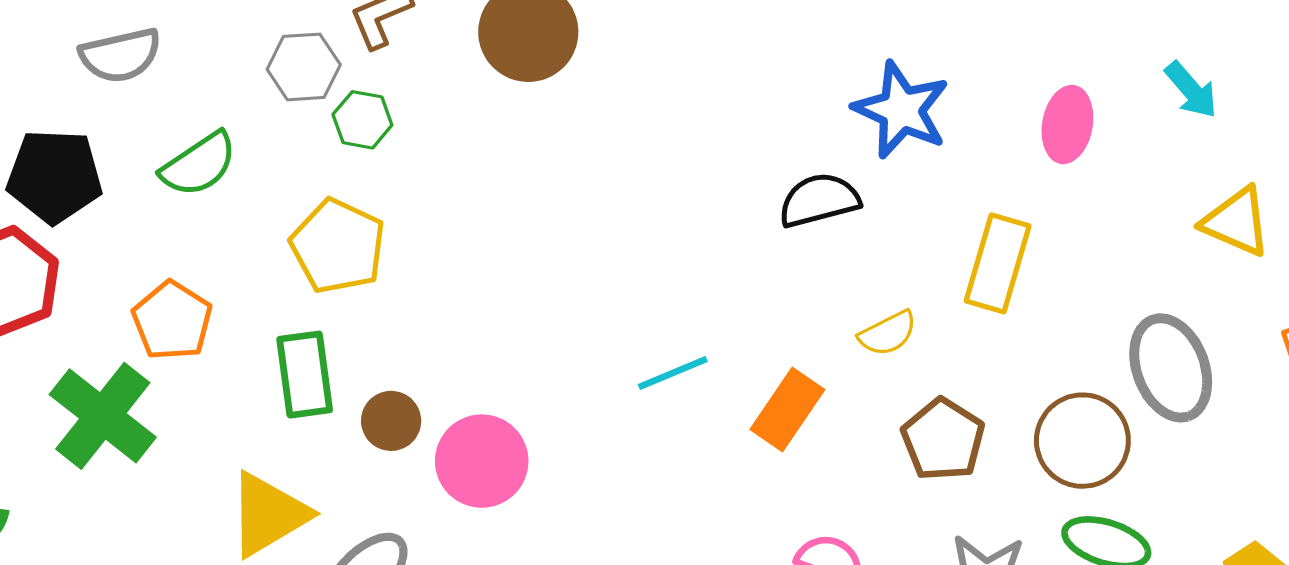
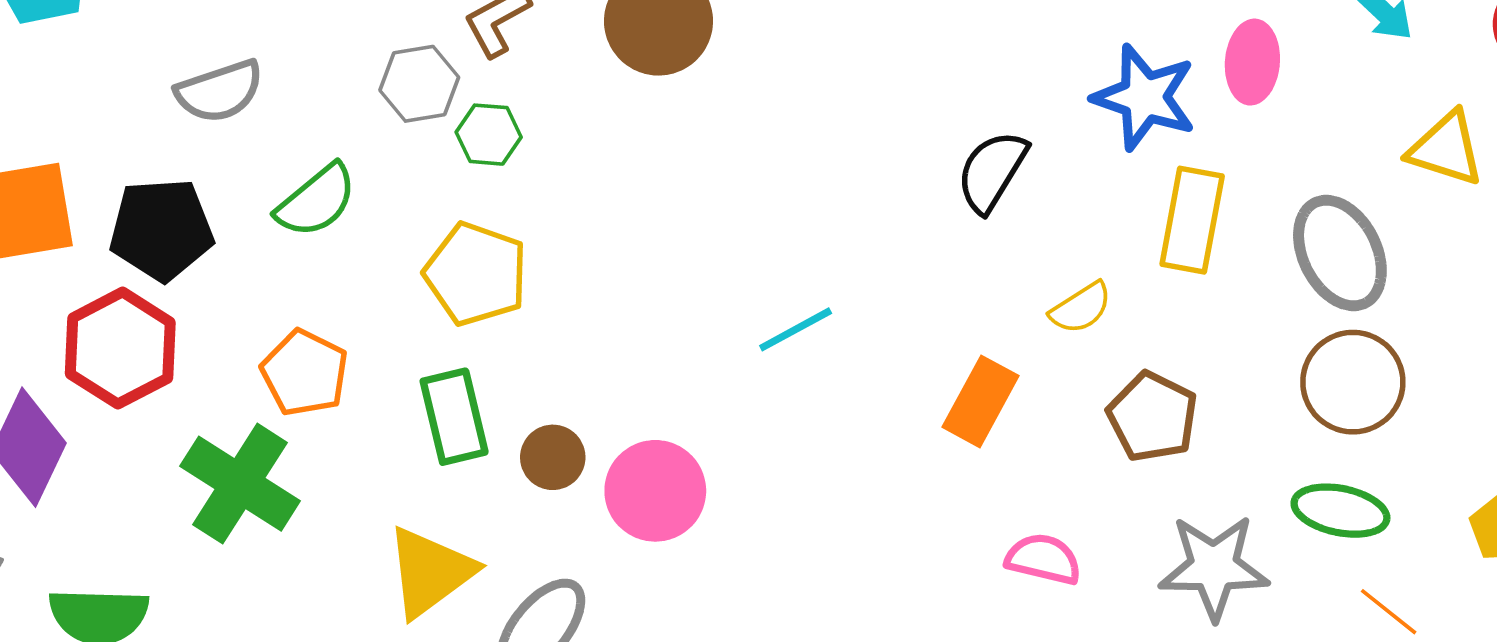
blue star: (901, 110) -> (1144, 97), moved
black semicircle: (819, 200) -> (992, 171), turned -38
gray ellipse: (1171, 368) -> (1340, 253), moved
cyan line: (673, 373) -> (796, 329), moved
brown circle: (1082, 441) -> (1353, 382), moved

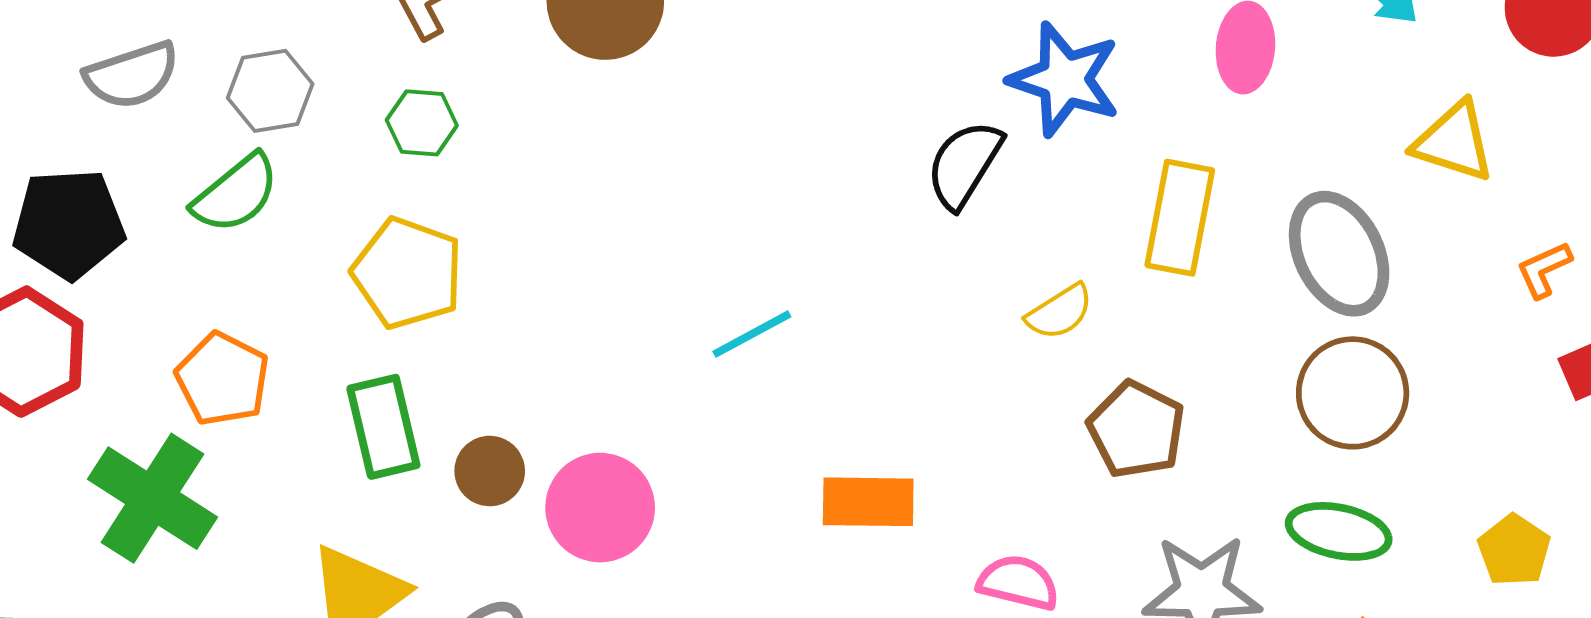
gray hexagon: (419, 84) -> (270, 91), moved
blue star: (1144, 97) -> (1065, 79), moved
orange rectangle: (981, 401) -> (868, 502), moved, turned 62

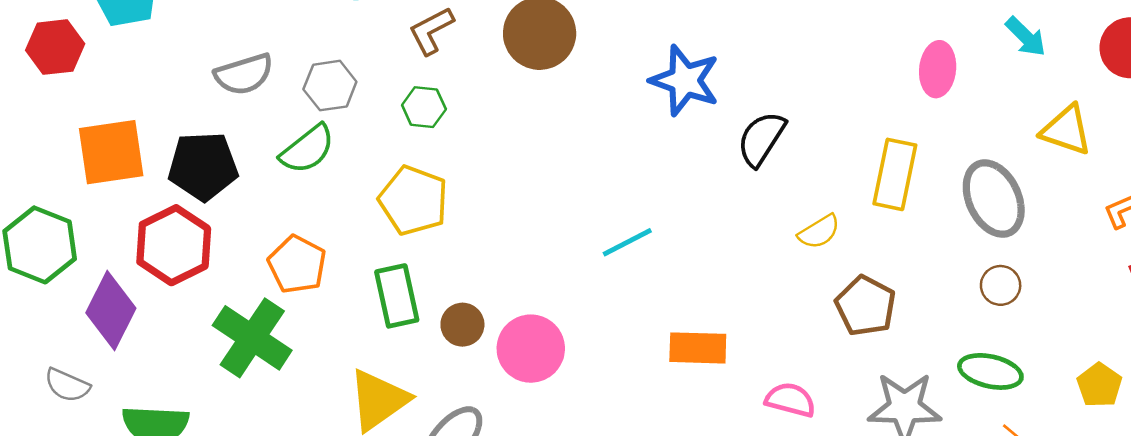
blue star: (1065, 79) -> (685, 80), moved
brown circle: (1353, 393) -> (1001, 285), size x0.6

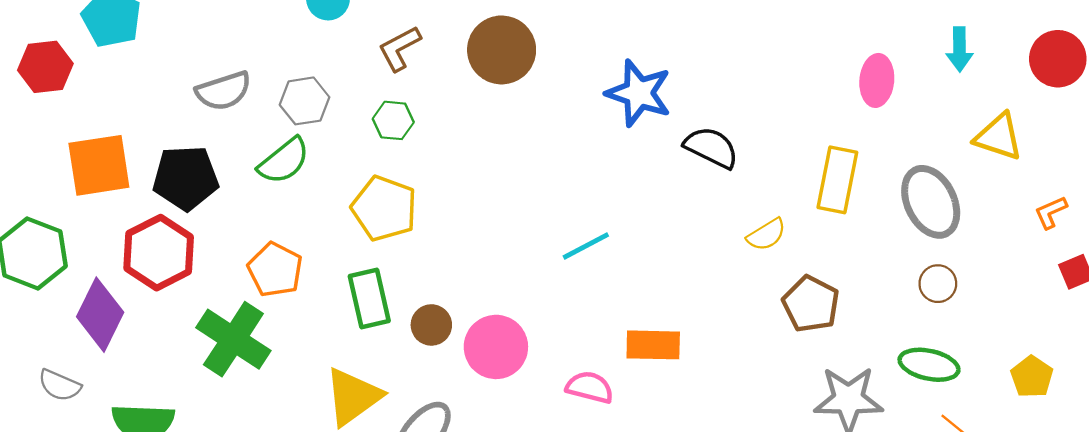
cyan arrow: (1026, 37) -> (959, 49), turned 45
black semicircle: (761, 139) -> (711, 148), turned 84
pink semicircle: (790, 400) -> (590, 387), moved

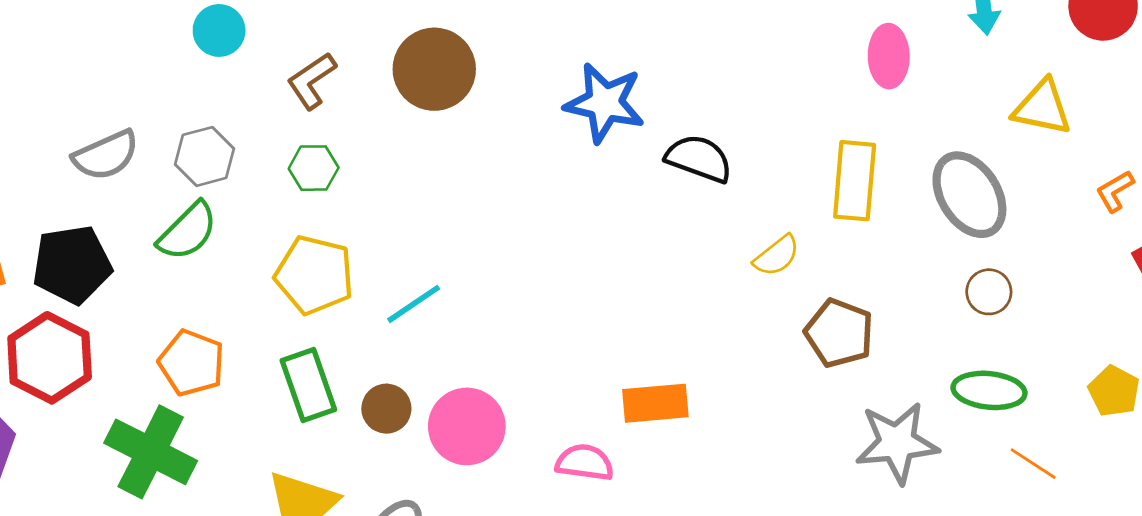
cyan line: (586, 246) -> (414, 304), moved

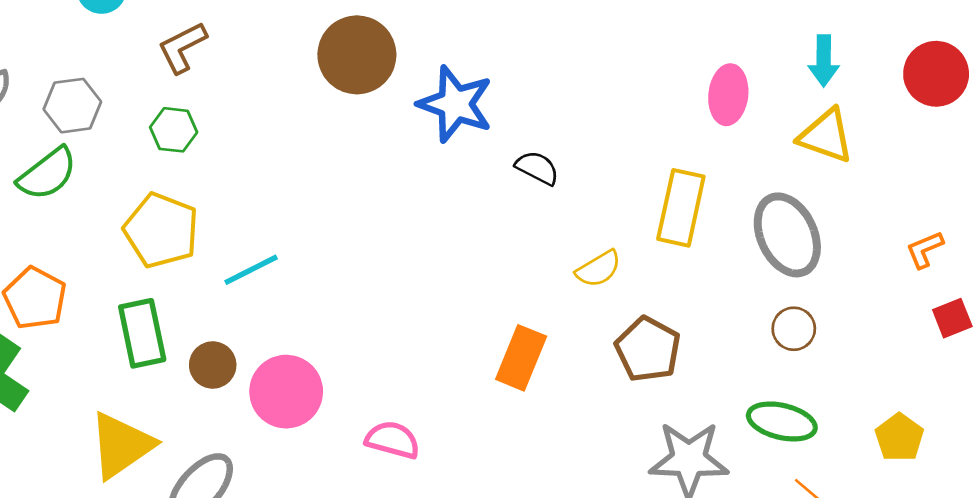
brown circle: (434, 69) -> (357, 55), moved
yellow triangle: (1042, 108) -> (826, 136), moved
black semicircle: (699, 159) -> (537, 168), size x0.7
orange rectangle: (655, 403) -> (521, 358), moved, turned -70

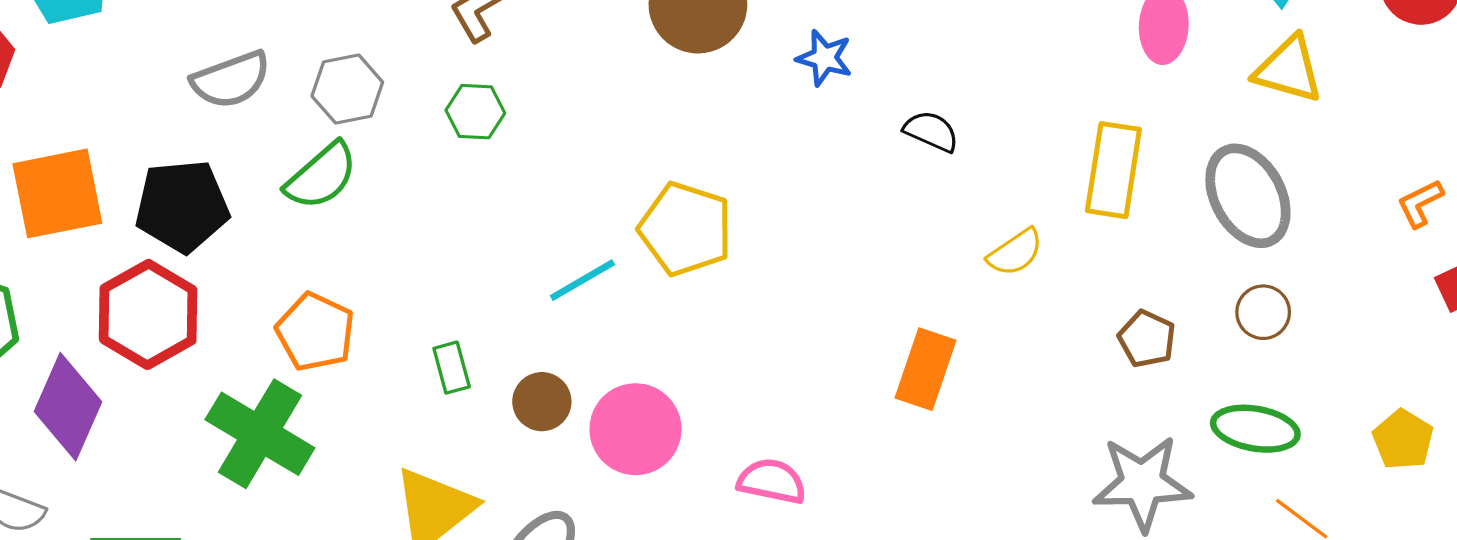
blue star: (455, 104) -> (824, 58), size x0.6
yellow pentagon: (161, 230) -> (686, 229), moved
green rectangle: (142, 333) -> (452, 368), size x0.6
brown pentagon: (648, 349) -> (1147, 339), moved, size x0.7

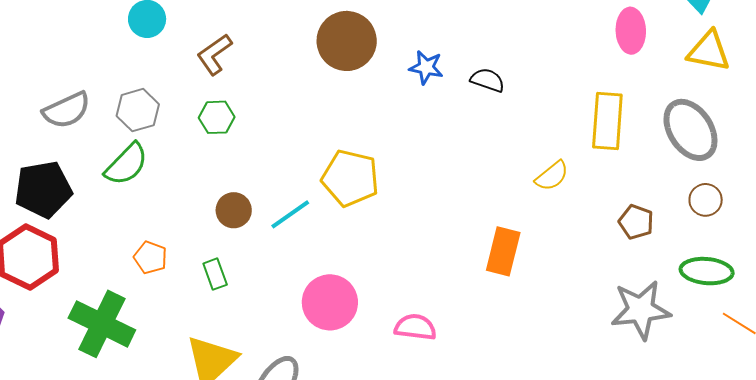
black semicircle: (931, 131) -> (487, 80), moved
orange pentagon: (315, 332) -> (150, 258), moved, size x0.7
brown circle: (542, 402) -> (234, 210), moved

